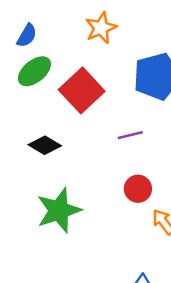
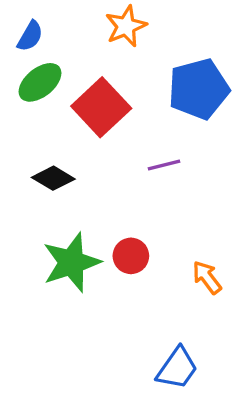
red circle: (138, 189) -> (131, 256), moved

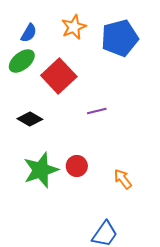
blue semicircle: (30, 36) -> (29, 33), moved
blue pentagon: (199, 89) -> (120, 38), moved

